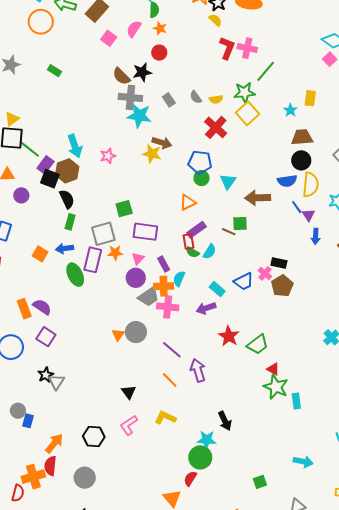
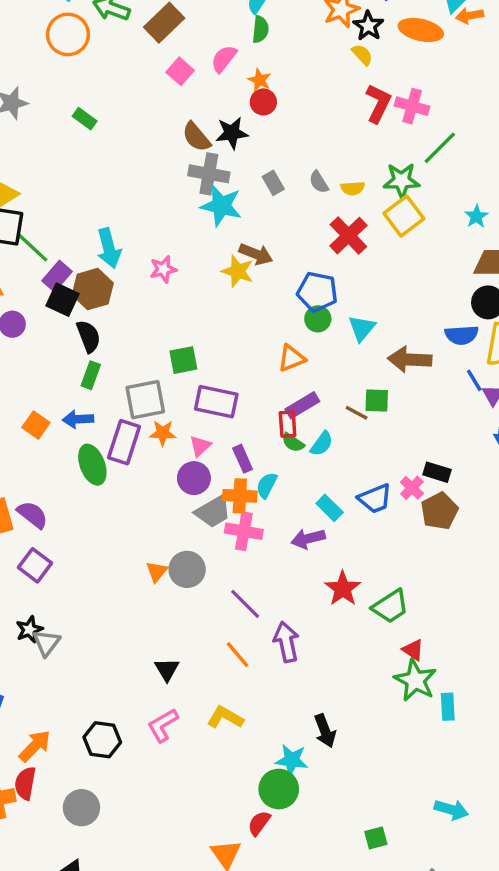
orange star: (160, 28) -> (260, 80), moved

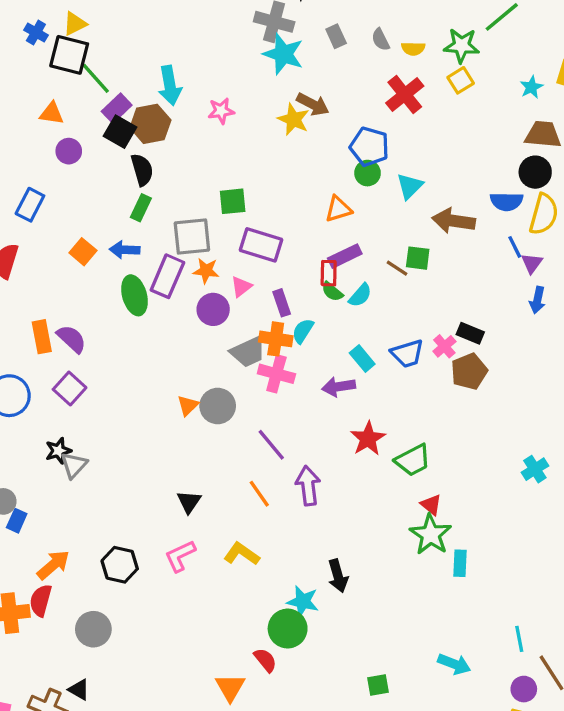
yellow square: (404, 216) -> (461, 80), size x0.7
purple circle: (194, 478) -> (213, 309), moved
red semicircle: (259, 823) -> (265, 660), turned 100

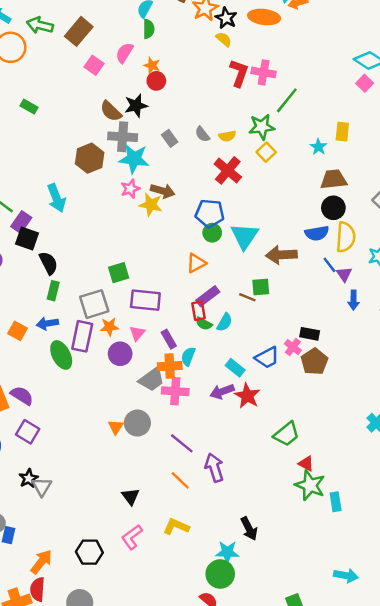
pink star: (221, 111) -> (130, 189), moved
brown hexagon: (150, 124) -> (90, 158), moved
cyan triangle: (410, 186) -> (245, 236), size x1.4
red star: (368, 439) -> (247, 396), moved

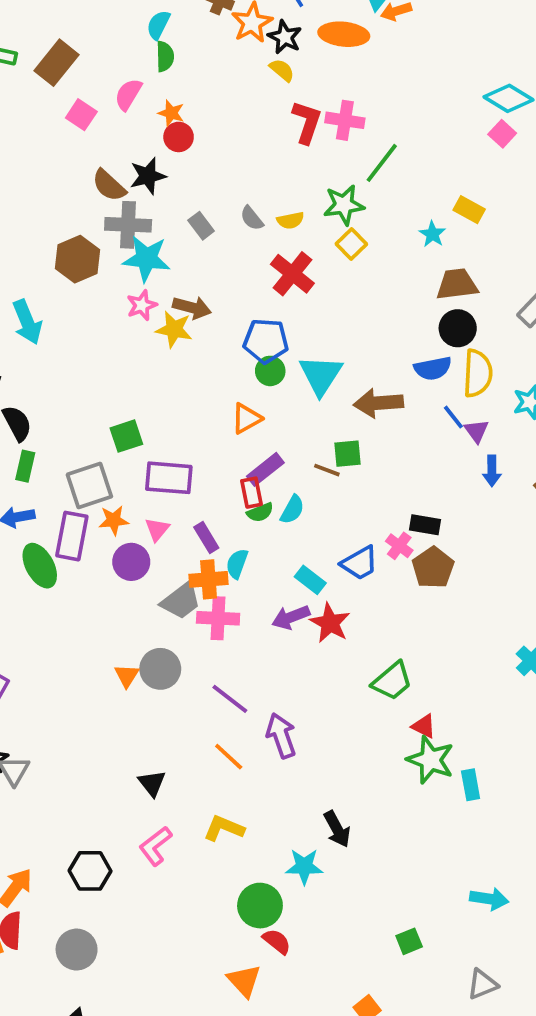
yellow rectangle: (342, 132) -> (469, 210), turned -66
green semicircle: (204, 324) -> (260, 512), turned -49
green circle: (220, 574) -> (260, 906), moved

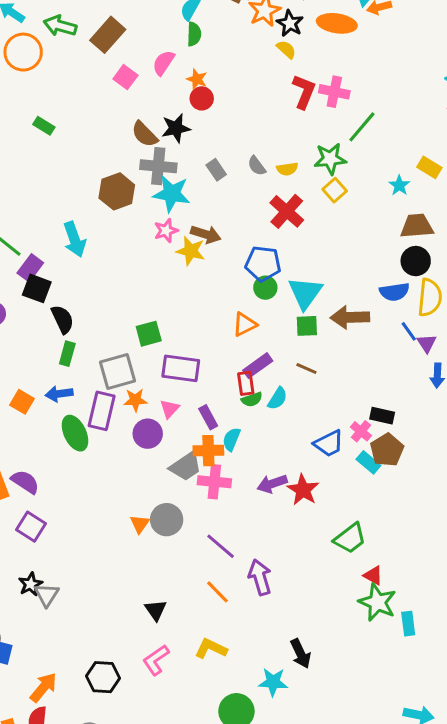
green square: (347, 454) -> (307, 326), moved
cyan rectangle: (310, 580) -> (368, 462), moved

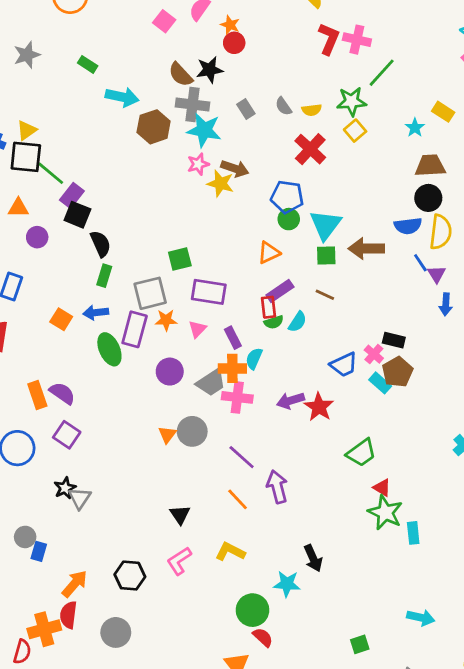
cyan arrow: (74, 239) -> (122, 97), moved, turned -60
purple circle: (148, 434) -> (170, 372), moved

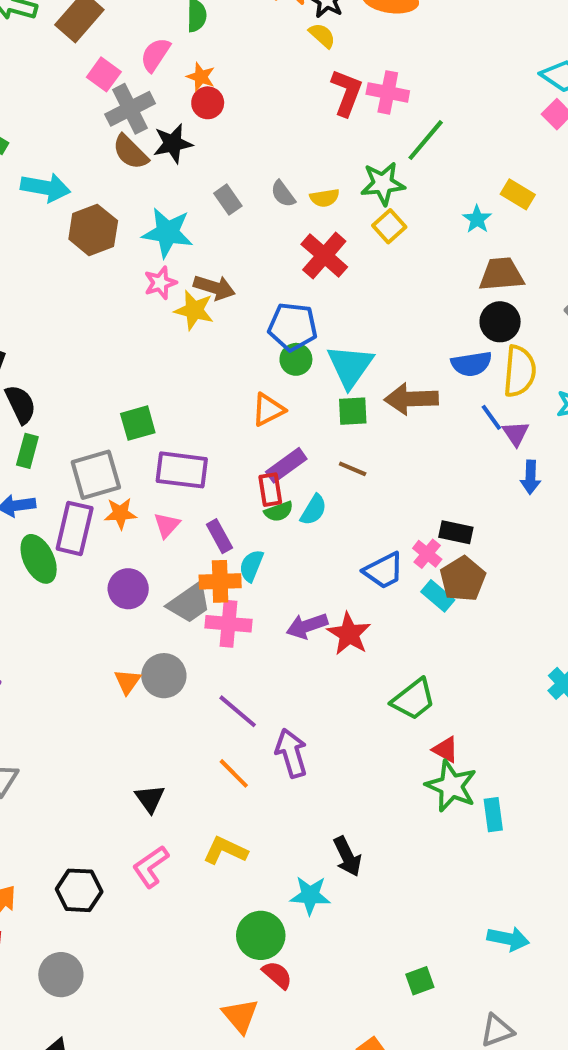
gray cross: (193, 104) -> (130, 109), moved, turned -32

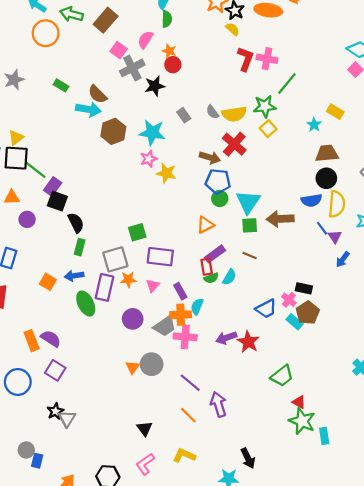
brown semicircle: (130, 152) -> (97, 94), moved
yellow semicircle: (325, 198) -> (234, 114), size x1.6
brown arrow: (214, 287) -> (210, 158), moved
blue arrow: (530, 477) -> (343, 259), turned 35

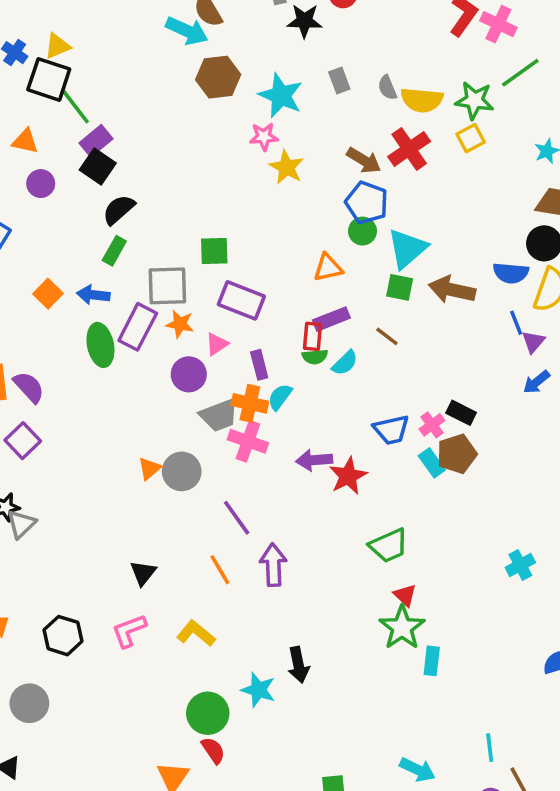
black semicircle: (76, 223) -> (119, 210), turned -120
purple circle: (133, 319) -> (189, 374), moved

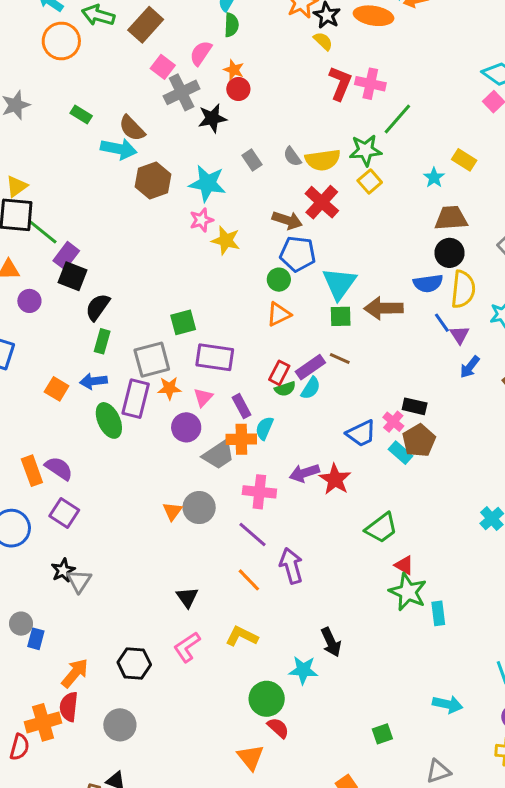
green circle: (363, 231) -> (279, 280), moved
purple rectangle: (331, 319) -> (310, 367), moved
red rectangle: (312, 336) -> (279, 373), turned 35
pink cross: (248, 441) -> (259, 492), moved

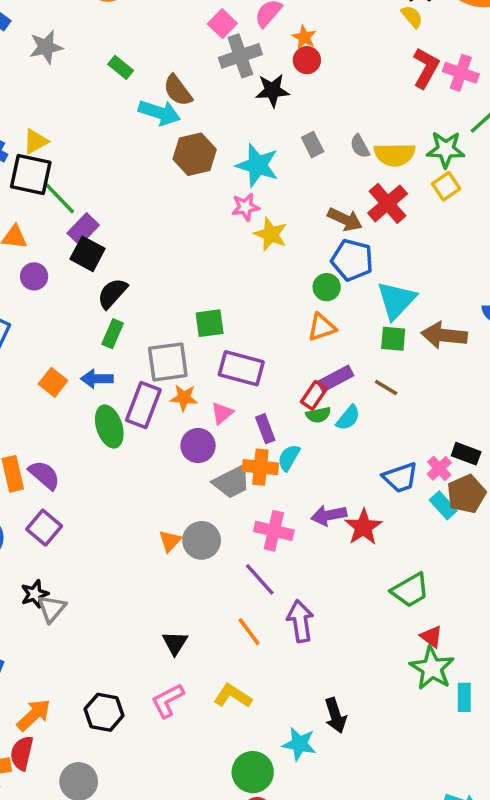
purple rectangle: (310, 367) -> (336, 379), moved

